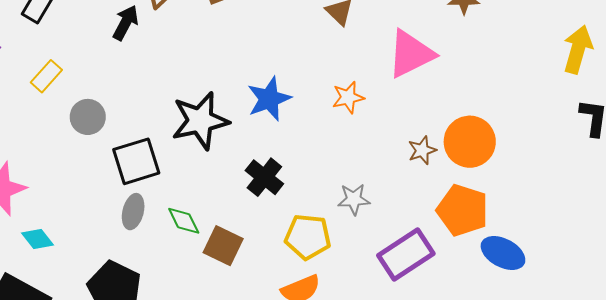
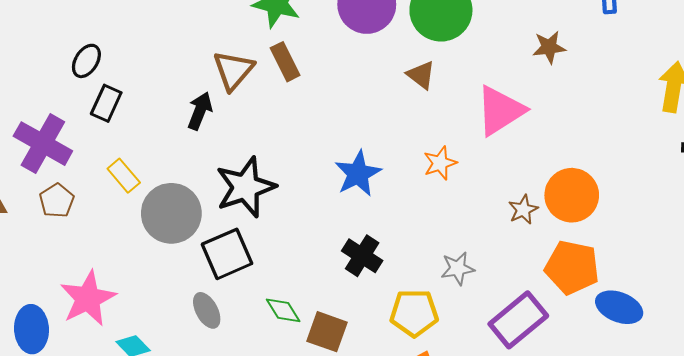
yellow rectangle: (46, 76) -> (124, 176), turned -76
gray circle: (88, 117) -> (171, 213), size x1.6
black star: (200, 121) -> (246, 187), moved
gray ellipse: (133, 212) -> (207, 310), moved, turned -36

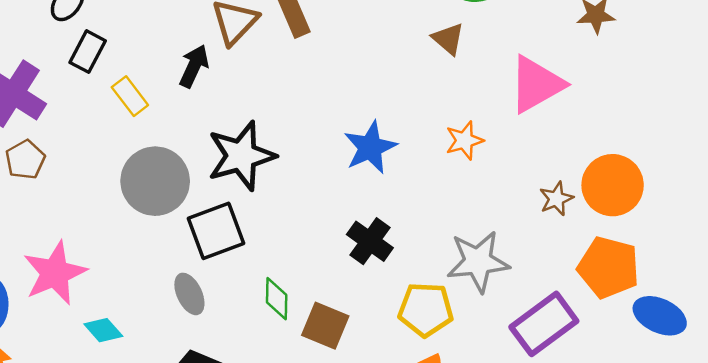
yellow rectangle: (124, 176) -> (130, 96), moved
gray star: (458, 268) -> (478, 262), size x1.6
green diamond: (283, 310) -> (277, 299), turned 30

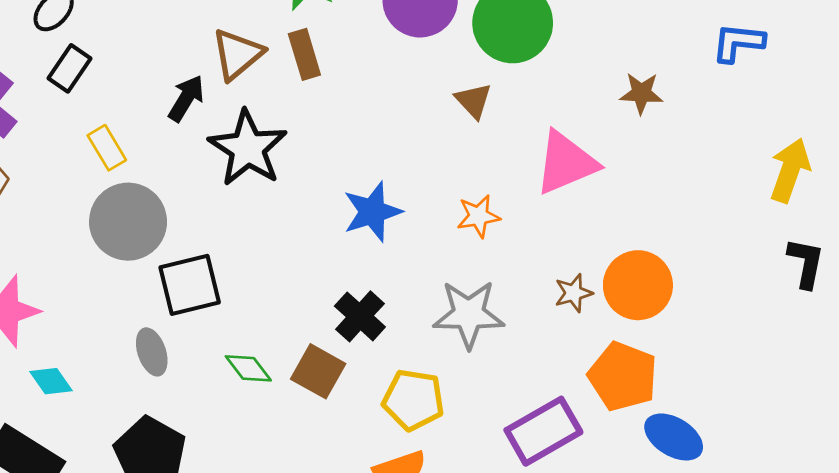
yellow rectangle: (130, 96) -> (107, 148), moved
black star: (241, 156) -> (248, 148), moved, turned -30
gray star: (478, 262) -> (469, 314), moved
green diamond: (277, 299) -> (248, 368), turned -45
brown square: (325, 326) -> (318, 371), moved

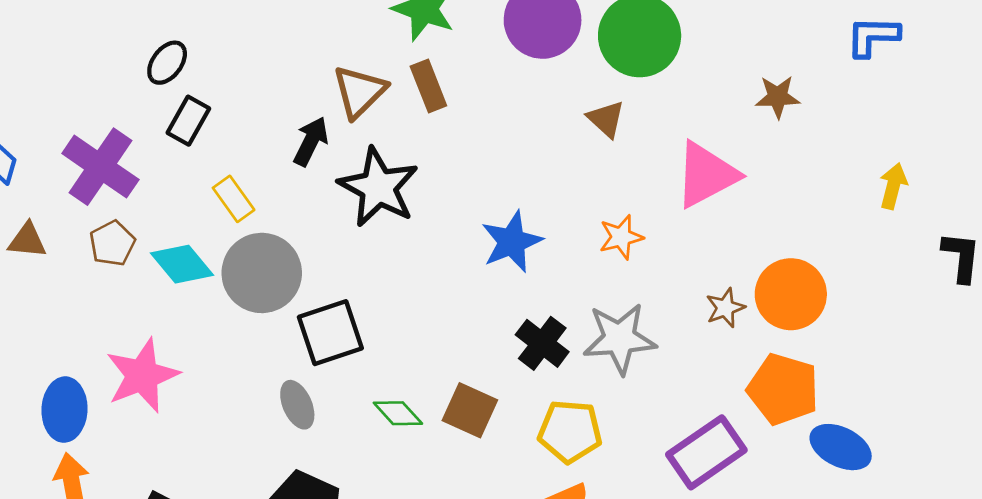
yellow arrow: (790, 170) -> (893, 186), moved, size x0.7
black cross: (360, 316) -> (542, 343), moved
cyan diamond: (51, 381) -> (182, 264), moved, size x1.4

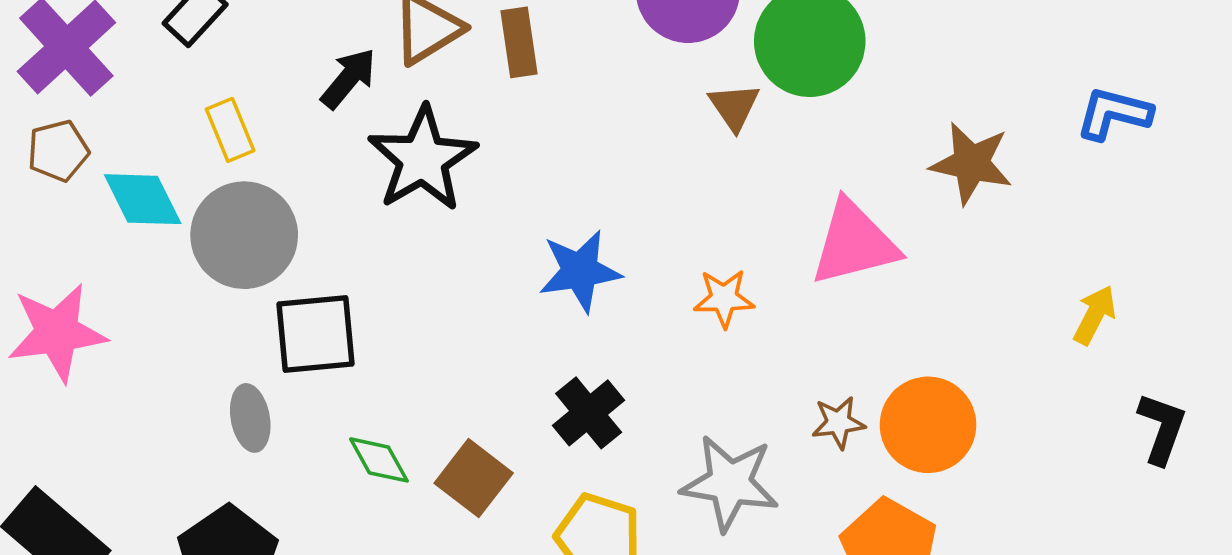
brown star: (778, 97) -> (971, 163), size x1.4
brown triangle: (606, 119) -> (734, 107), moved
gray star: (620, 339) -> (730, 483), moved

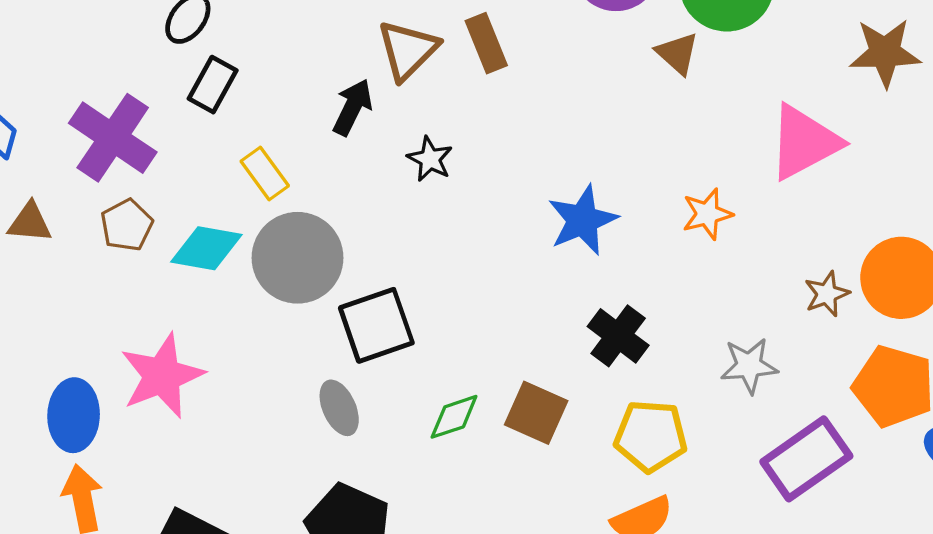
black star: (423, 159) -> (430, 159), size x0.5
cyan diamond: (143, 199) -> (206, 248), turned -40
green diamond: (379, 460) -> (454, 417), turned -66
gray star: (730, 483) -> (749, 366), size x0.7

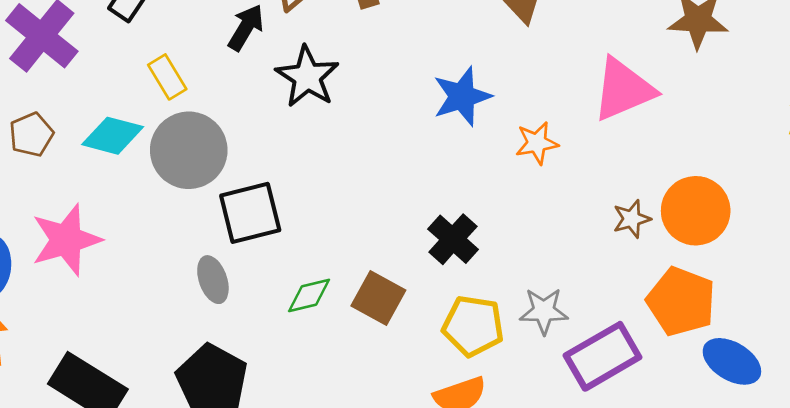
black star: (430, 159) -> (307, 77), size x1.6
blue star: (583, 220) -> (462, 96), moved
brown pentagon: (127, 225) -> (31, 135), moved
gray star: (749, 366) -> (544, 311), moved

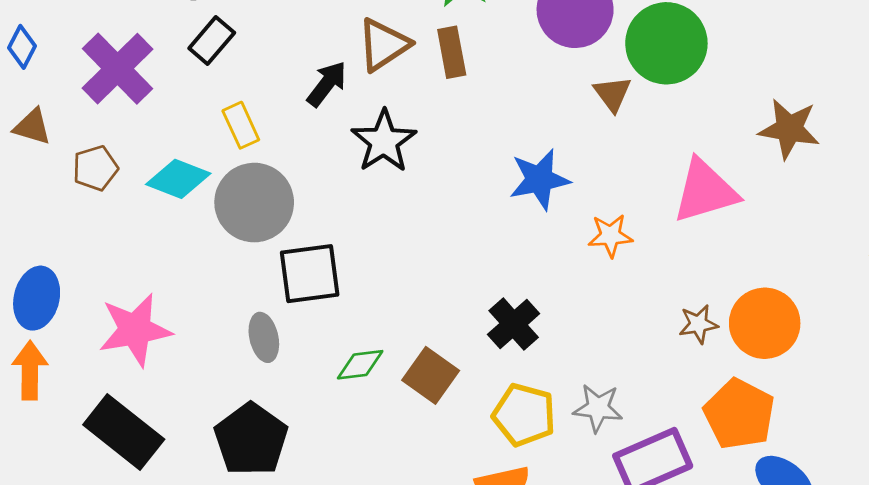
pink star: (66, 240) -> (135, 330), moved

